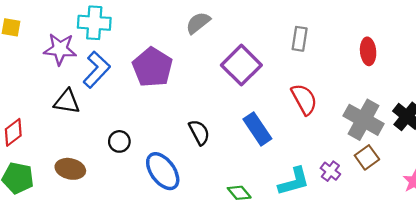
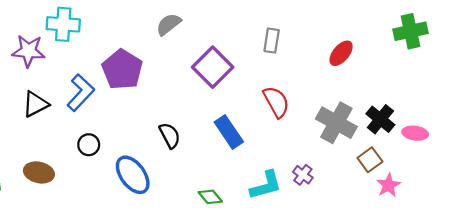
red ellipse: (368, 51) -> (341, 53), turned 45
blue L-shape: (97, 70) -> (81, 93), moved
black triangle: (67, 102) -> (35, 104), turned -36
brown square: (367, 157) -> (370, 160), moved

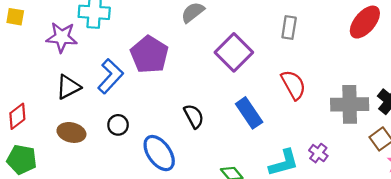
red ellipse: (341, 53) -> (365, 22), moved, size x1.4
gray cross: (336, 123) -> (350, 104), turned -30
brown ellipse: (39, 172) -> (71, 132), moved

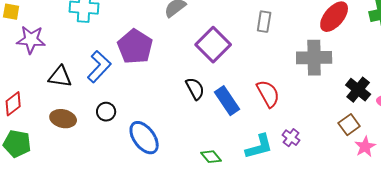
purple star: (62, 37) -> (31, 40), moved
red semicircle: (293, 85) -> (268, 94), moved
black triangle: (68, 87) -> (60, 77), turned 35
gray cross: (350, 104) -> (314, 58), moved
black semicircle: (194, 116) -> (195, 89), moved

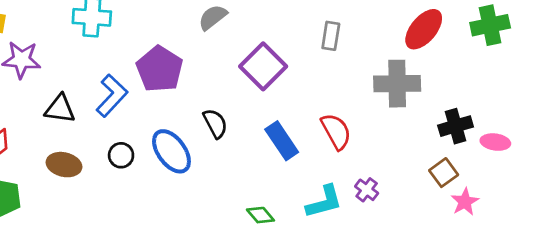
black semicircle: (195, 89) -> (215, 123), moved
black cross: (358, 90) -> (456, 126), turned 35
blue ellipse: (144, 138) -> (171, 151), moved

